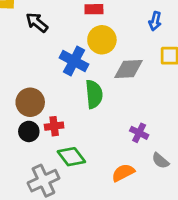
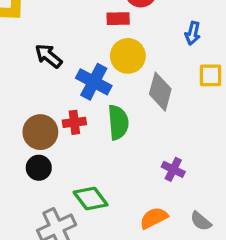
black arrow: (37, 22) -> (48, 56), moved
gray diamond: (129, 69) -> (160, 92), turned -72
red cross: (54, 126) -> (74, 122), moved
gray semicircle: (160, 161) -> (201, 221), moved

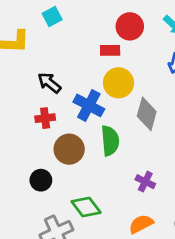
red cross: (74, 122) -> (45, 118), moved
brown circle: (40, 132) -> (69, 149), moved
purple cross: (173, 169) -> (145, 182), moved

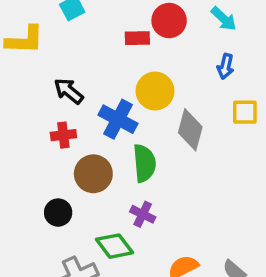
red rectangle: (110, 50) -> (137, 38), moved
purple cross: (145, 182) -> (143, 214), moved

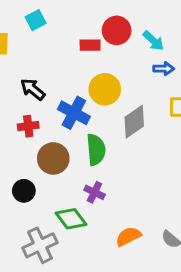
cyan arrow: (224, 19) -> (153, 41), moved
blue arrow: (225, 66) -> (164, 69), turned -102
gray diamond: (190, 130) -> (134, 122), turned 40

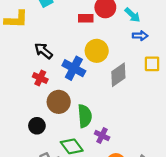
red cross: (28, 126) -> (40, 78), turned 32
green semicircle: (96, 150) -> (85, 116), moved
purple cross: (94, 192) -> (102, 136), moved

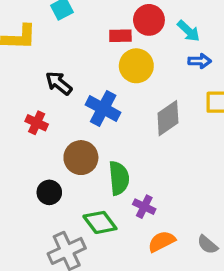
yellow circle: (97, 51) -> (136, 66), moved
red cross: (40, 78) -> (37, 123), moved

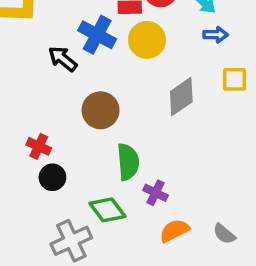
blue cross: (103, 109) -> (97, 35), moved
red cross: (37, 123) -> (39, 146), moved
brown circle: (81, 158) -> (101, 110), moved

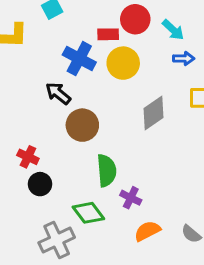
black arrow: (63, 59) -> (58, 93), moved

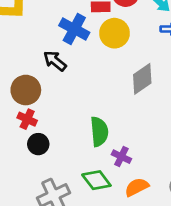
brown circle: (82, 125) -> (26, 90), moved
green diamond: (88, 213) -> (96, 180), moved

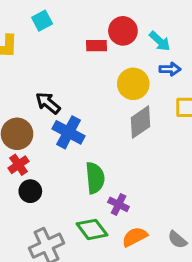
blue cross: (74, 29) -> (69, 132), moved
yellow circle: (115, 33) -> (133, 84), moved
red cross: (27, 119) -> (19, 165), turned 30

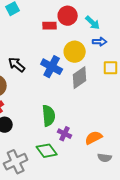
blue cross: (69, 132) -> (52, 67), moved
orange semicircle: (135, 237) -> (94, 138), moved
gray semicircle: (177, 240) -> (105, 158), turned -32

